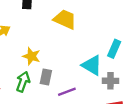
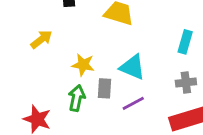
cyan triangle: (92, 65) -> (132, 67), moved

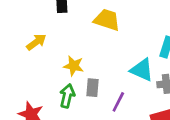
cyan triangle: (132, 67) -> (142, 70), moved
purple line: (133, 103) -> (118, 102), turned -36

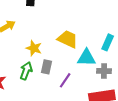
yellow trapezoid: (107, 20) -> (68, 39), moved
cyan triangle: (142, 70) -> (86, 58), turned -30

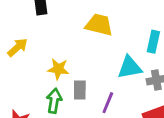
yellow trapezoid: (68, 39) -> (99, 25), moved

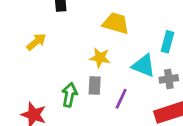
cyan triangle: (130, 67) -> (144, 66), turned 30
yellow star: (58, 69) -> (100, 58), moved

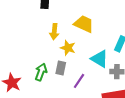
yellow arrow: (36, 42) -> (54, 32), moved, turned 126

